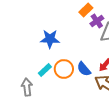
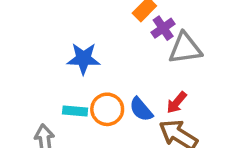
cyan rectangle: (45, 70) -> (75, 111), turned 48

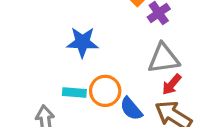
gray triangle: (185, 48) -> (164, 58), moved
blue semicircle: (141, 109) -> (131, 109), moved

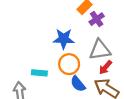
blue star: (82, 42) -> (64, 39), moved
orange circle: (105, 91) -> (69, 64), moved

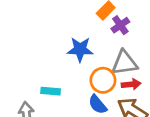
orange circle: (69, 64) -> (103, 80), moved
red arrow: (105, 67) -> (131, 84), turned -136

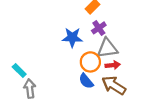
purple cross: (120, 25) -> (99, 28), moved
cyan rectangle: (51, 91) -> (19, 70), moved, turned 40

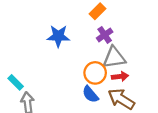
blue star: (72, 37) -> (58, 36), moved

